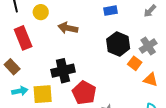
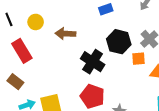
orange square: (135, 63) -> (138, 59), turned -32
black cross: (63, 71) -> (93, 62), moved, turned -35

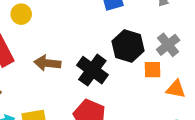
brown arrow: (65, 34) -> (47, 63), moved

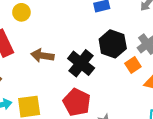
orange square: (152, 70) -> (133, 65), turned -35

